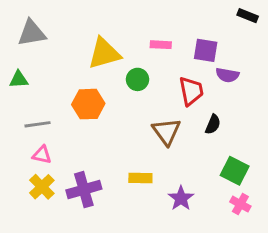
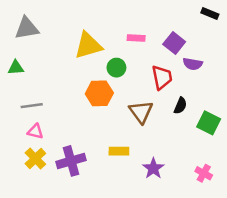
purple square: (206, 50) -> (174, 43), turned 30
orange hexagon: (88, 104) -> (99, 93), moved
green square: (235, 171) -> (209, 123), moved

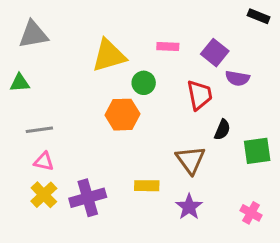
brown triangle: (141, 112) -> (191, 160), moved
green square: (209, 123) -> (257, 151), turned -35

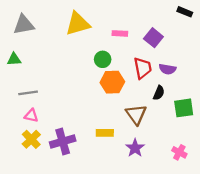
yellow triangle: (109, 56) -> (78, 24), moved
purple semicircle: (237, 78) -> (167, 69), moved
orange hexagon: (122, 115) -> (112, 82), moved

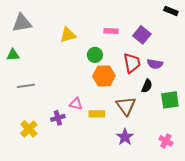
yellow triangle: (78, 24) -> (68, 35), moved, size x0.7
pink triangle: (31, 116) -> (76, 104), moved
yellow rectangle: (105, 133) -> (97, 114), moved
purple cross: (63, 141) -> (58, 118), moved, size x0.6

